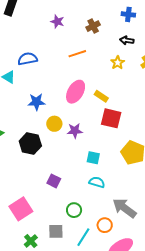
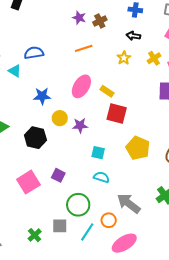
purple star: (57, 22) -> (79, 18), moved
pink square: (21, 209) -> (28, 182), moved
green circle: (74, 210) -> (78, 205), size x1.5

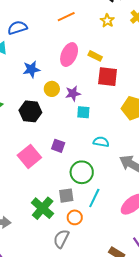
cyan square: (98, 153) -> (83, 112), moved
orange circle: (109, 220) -> (75, 217), moved
green cross: (35, 235) -> (43, 208), size x1.6

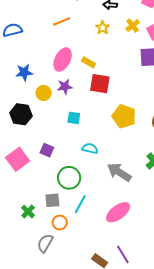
purple star: (73, 93) -> (65, 87), moved
green cross: (43, 208) -> (28, 212), size x0.6

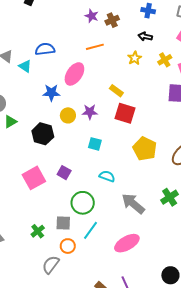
pink ellipse: (63, 60) -> (74, 74), moved

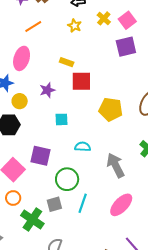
yellow circle: (68, 115) -> (20, 101), moved
purple square: (64, 173) -> (40, 156), size x1.5
gray arrow: (133, 204) -> (116, 165), turned 40
green cross: (38, 231) -> (32, 220), size x1.6
orange circle: (68, 246) -> (13, 198), moved

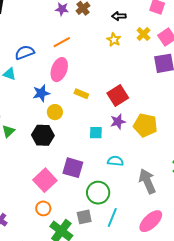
orange line: (33, 26) -> (62, 42), moved
yellow rectangle: (67, 62) -> (81, 94), moved
red square: (81, 81) -> (118, 96), turned -35
purple star: (47, 90) -> (118, 122), moved

